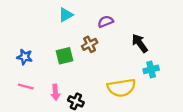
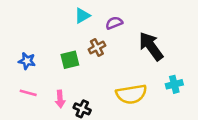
cyan triangle: (66, 15) -> (82, 16), moved
black arrow: (140, 43) -> (151, 46), size x1.4
cyan cross: (151, 69) -> (174, 84), moved

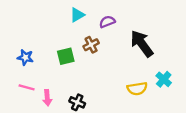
cyan cross: (174, 84) -> (164, 79), turned -35
yellow semicircle: (131, 94) -> (137, 89), moved, size x0.7
pink arrow: (60, 99) -> (47, 98), moved

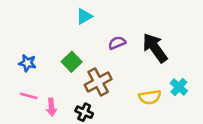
purple semicircle: (107, 22) -> (117, 43), moved
brown cross: (91, 45) -> (98, 82), moved, size x1.5
green square: (66, 56) -> (72, 62), turned -30

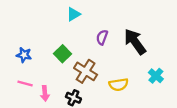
purple semicircle: (117, 43) -> (102, 37), turned -48
brown cross: (98, 82) -> (86, 71), turned -30
yellow semicircle: (150, 97) -> (119, 85), moved

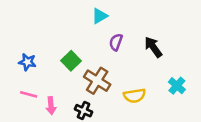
cyan triangle: (73, 14) -> (100, 16), moved
black arrow: (135, 42) -> (153, 47), size x0.7

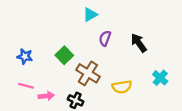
pink arrow: (51, 106) -> (46, 96), turned -91

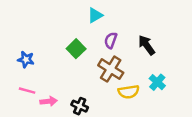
green square: (64, 55) -> (76, 49), moved
brown cross: (88, 73) -> (111, 69), moved
cyan cross: (160, 78) -> (157, 82), moved

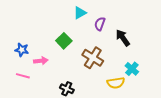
purple semicircle: (111, 40) -> (100, 24), moved
yellow semicircle: (129, 92) -> (116, 83), moved
pink arrow: (49, 101) -> (41, 61), moved

